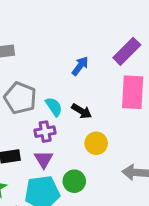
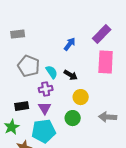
green circle: (74, 181) -> (73, 118), moved

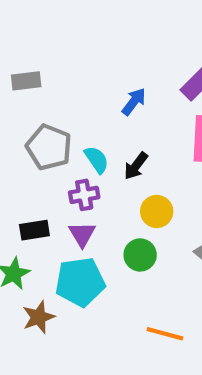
black arrow: (71, 75) -> (136, 166), turned 96

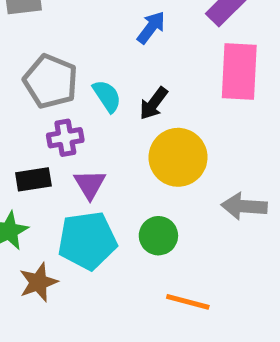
purple cross: (84, 195) -> (65, 138), moved
yellow circle: (157, 211) -> (178, 157), size x1.5
green circle: (140, 255) -> (158, 236), moved

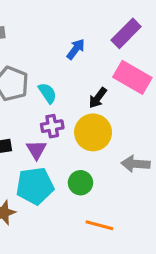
pink rectangle: (239, 72) -> (132, 77), turned -63
black arrow: (154, 103) -> (98, 98), moved
purple cross: (65, 138) -> (52, 126), moved

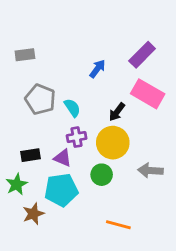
purple triangle: (36, 150) -> (63, 158), turned -36
green circle: (80, 183) -> (102, 175), moved

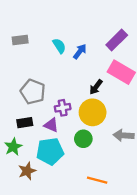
gray pentagon: (40, 99) -> (33, 92), moved
cyan semicircle: (72, 108) -> (59, 46), moved

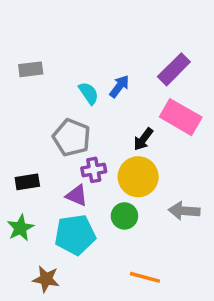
cyan semicircle: (59, 46) -> (89, 93), moved
gray pentagon: (33, 92) -> (72, 138), moved
black rectangle: (25, 123) -> (27, 182), moved
brown star: (27, 171) -> (46, 279), moved, turned 30

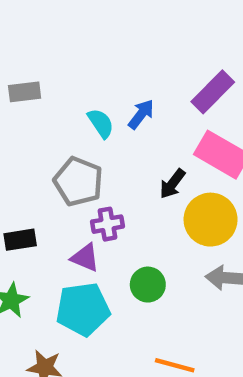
yellow circle: (138, 177) -> (211, 220), moved

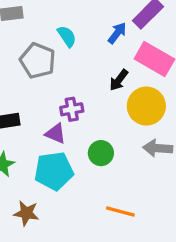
blue arrow: (141, 114) -> (117, 33), moved
gray pentagon: (78, 181) -> (38, 61), moved

